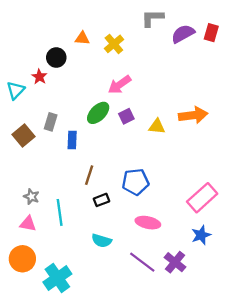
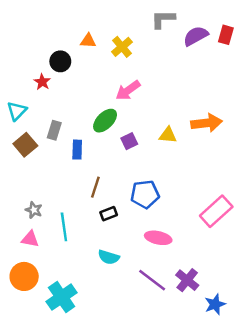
cyan triangle: (16, 90) -> (17, 111), moved
purple square: (126, 116) -> (129, 141), moved
blue star: (201, 235) -> (215, 304), moved

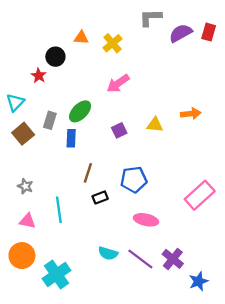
green ellipse: (105, 121) -> (80, 111), moved
orange arrow: (207, 123) -> (191, 114), size x0.7
gray star: (34, 210) -> (25, 186), moved
cyan semicircle: (109, 257) -> (108, 253), moved

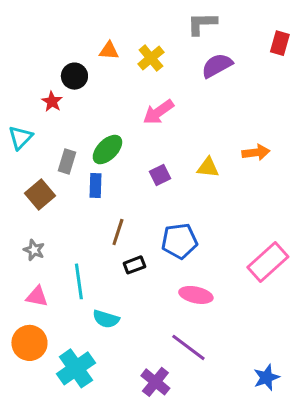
purple semicircle: (181, 33) -> (217, 66), moved
brown square: (23, 134) -> (40, 194), moved
cyan semicircle: (108, 253) -> (106, 319), moved
purple cross: (173, 259) -> (155, 382), moved

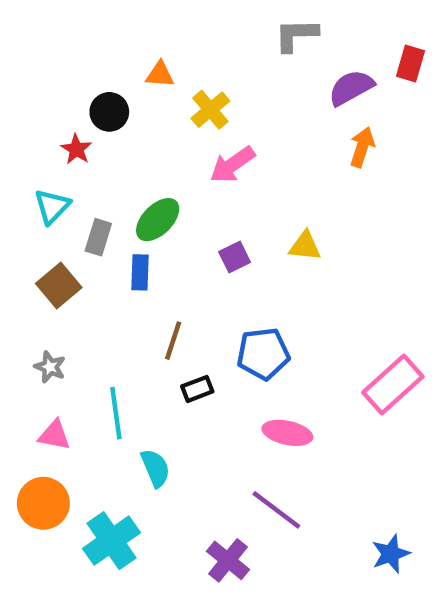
yellow cross: (151, 58) -> (210, 110), moved
purple semicircle: (217, 66) -> (351, 88), moved
cyan triangle: (20, 138) -> (52, 206), moved
orange arrow: (256, 153) -> (362, 147), moved, turned -65
cyan semicircle: (106, 319) -> (155, 468), turned -130

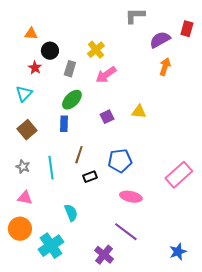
orange triangle: (160, 75) -> (31, 34), moved
gray rectangle: (98, 237) -> (70, 69), moved
cyan line: (116, 413) -> (51, 168), moved

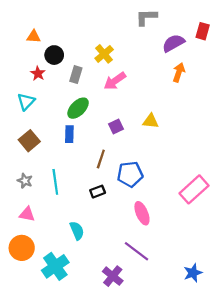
brown line: (79, 155) -> (101, 159), moved
pink ellipse: (131, 197) -> (142, 213), turned 55

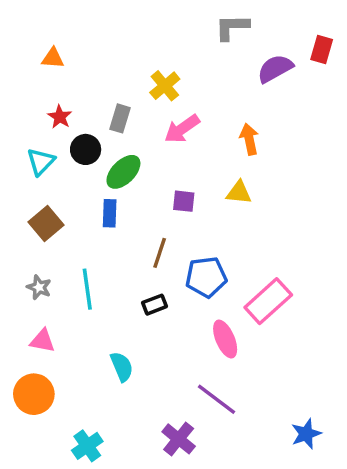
black circle: (54, 55) -> (86, 149), moved
orange arrow: (179, 72) -> (249, 139), moved, turned -30
purple square: (116, 127) -> (184, 201), turned 32
pink rectangle: (194, 189) -> (268, 301), moved
cyan cross: (55, 266) -> (87, 446), moved, size x0.7

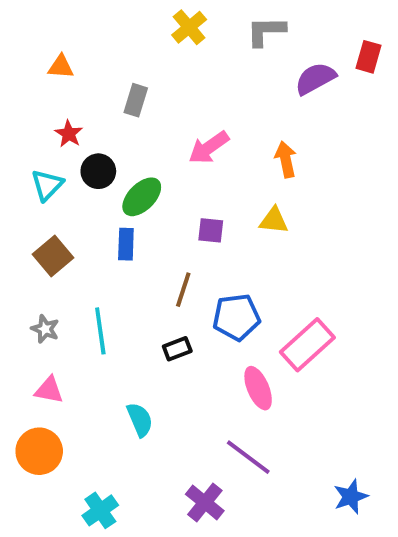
yellow cross: (165, 86) -> (189, 27), moved
gray rectangle: (120, 118) -> (136, 100), moved

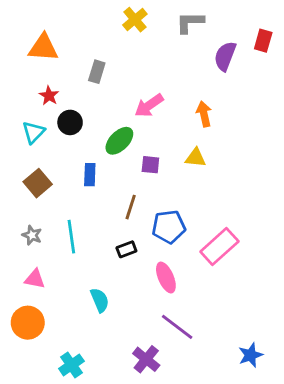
orange triangle: (61, 67) -> (43, 48), size x1.6
purple semicircle: (315, 79) -> (225, 56), turned -40
green ellipse: (142, 197) -> (119, 141), moved
pink ellipse: (258, 388) -> (166, 278), moved

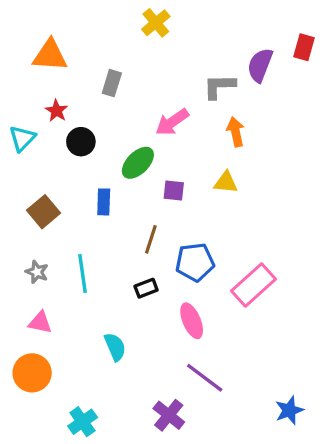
gray L-shape: (190, 22) -> (219, 86), moved
cyan triangle: (33, 132) -> (22, 138), moved

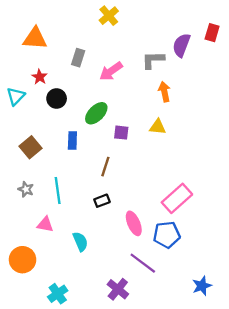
pink arrow: (172, 122) -> (111, 71), moved
blue pentagon: (195, 262) -> (167, 235), moved
pink triangle: (40, 322) -> (45, 224), moved

